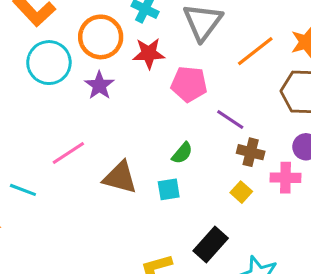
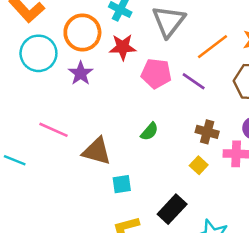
purple line: (230, 119) -> (194, 81), moved
pink line: (68, 153) -> (54, 130), turned 56
cyan square: (169, 189) -> (122, 184), moved

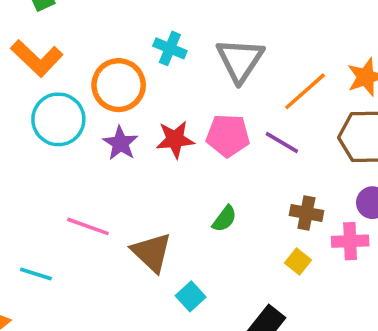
red star: (123, 47) -> (175, 139), moved
brown triangle: (97, 151) -> (152, 252), turned 32
cyan square: (122, 184) -> (191, 296), turned -30

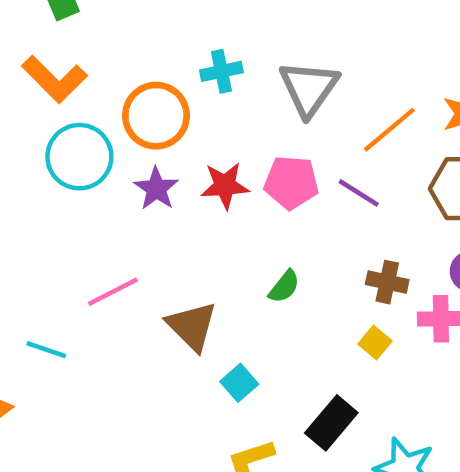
cyan cross: (170, 48) -> (221, 71), turned -36
pink line: (88, 226) -> (113, 292), turned -48

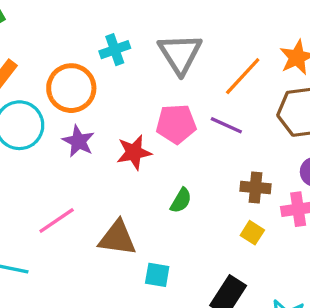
red star: (225, 186) -> (134, 152), moved
brown triangle: (192, 326) -> (117, 238), turned -30
cyan square: (239, 383) -> (157, 275), turned -32

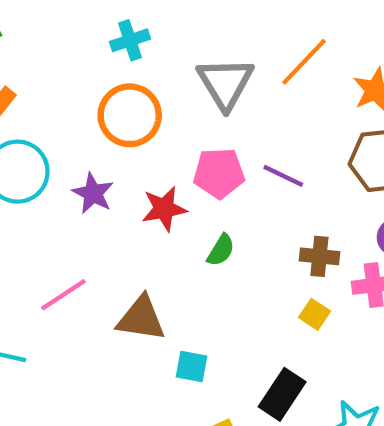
cyan cross: (115, 50) -> (130, 40), moved
orange line: (243, 76) -> (304, 62), moved
orange circle: (71, 88) -> (130, 115), moved
green semicircle: (181, 201) -> (221, 250), moved

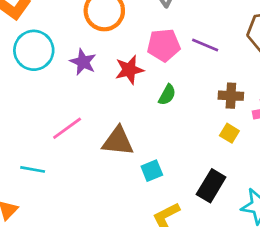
cyan square: (192, 367) -> (152, 171), turned -30

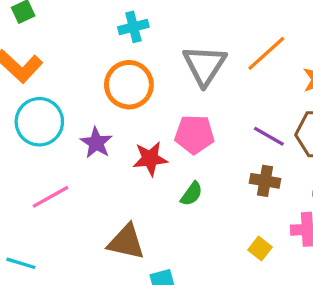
purple line: (205, 45) -> (269, 136), moved
brown cross: (231, 96) -> (265, 181), moved
pink line: (67, 128) -> (51, 197), moved

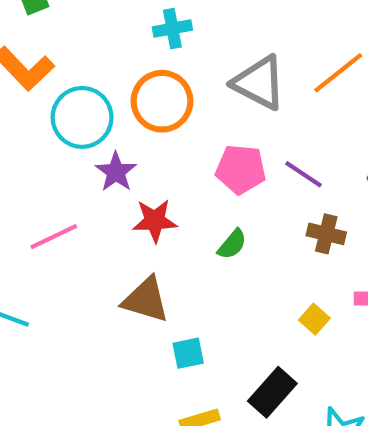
gray triangle: (204, 65) -> (259, 83), turned -39
cyan circle: (39, 122) -> (82, 117), moved
purple line: (269, 136) -> (303, 174), moved
red star: (150, 159) -> (155, 221), moved

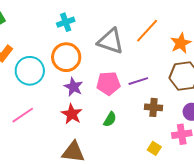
purple star: (116, 172) -> (74, 87), moved
purple line: (303, 174) -> (138, 81), turned -42
red star: (155, 221) -> (72, 114), turned -30
pink line: (54, 237) -> (23, 115), moved

